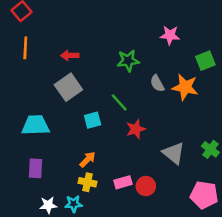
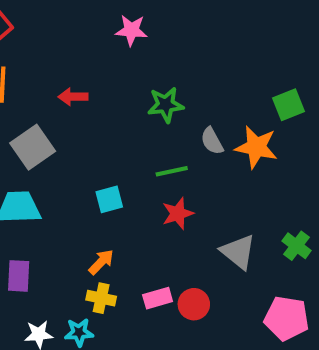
pink star: (170, 35) -> (131, 30), moved
gray square: (68, 87) -> (33, 147), moved
green line: (119, 102) -> (172, 171), moved, turned -60

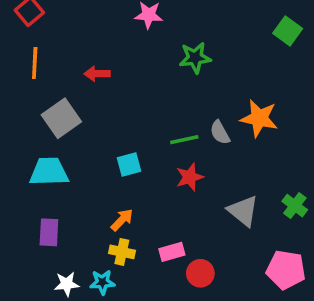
green star: (166, 105) -> (195, 58), moved
green square: (289, 105) -> (288, 31), moved, turned -32
gray semicircle: (212, 141) -> (220, 133), moved
red circle: (194, 304) -> (200, 273), moved

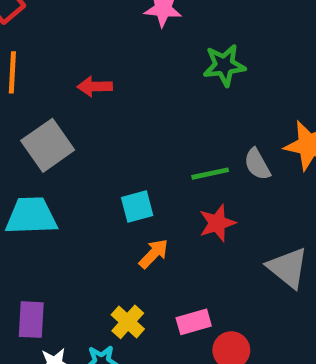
orange arrow: (122, 220) -> (154, 254), moved
purple rectangle: (49, 232) -> (31, 320), moved
yellow cross: (122, 252) -> (128, 322), turned 30

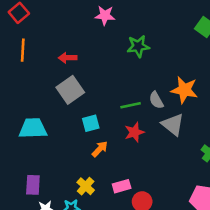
gray square: (48, 145) -> (70, 90), moved
gray triangle: (288, 268) -> (173, 125), moved

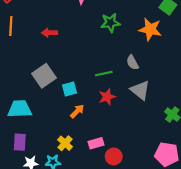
gray square: (70, 90) -> (44, 76), moved
orange star: (184, 90) -> (150, 29), moved
gray semicircle: (156, 100) -> (132, 63), moved
cyan trapezoid: (33, 128) -> (20, 109), moved

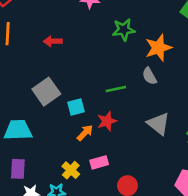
orange star: (150, 29) -> (158, 48), moved, turned -30
gray triangle: (140, 90) -> (158, 124), moved
red star: (107, 97) -> (107, 121), moved
pink rectangle: (96, 143) -> (99, 162), moved

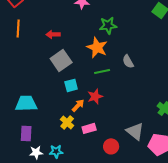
orange star: (158, 48) -> (97, 47), moved, turned -30
gray square: (46, 92) -> (61, 60), moved
gray triangle: (158, 124) -> (135, 131), moved
yellow cross: (71, 170) -> (67, 122), moved

